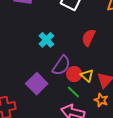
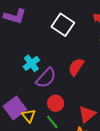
purple semicircle: (61, 66) -> (46, 78), moved
yellow triangle: (87, 76) -> (29, 116), moved

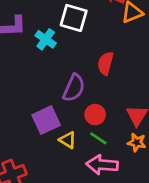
cyan cross: (31, 63) -> (46, 39), moved
purple square: (15, 108) -> (46, 120), moved, turned 30

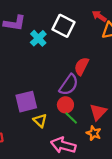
purple semicircle: (74, 88) -> (69, 85), moved
green line: (98, 138) -> (71, 118), moved

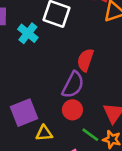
green line: (71, 118) -> (90, 135), moved
yellow triangle: (40, 121) -> (44, 133), turned -40

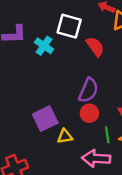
red semicircle: (85, 60) -> (95, 47), moved, turned 130
green line: (90, 135) -> (107, 135), turned 49

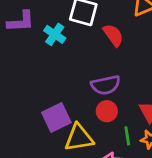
purple semicircle: (88, 90) -> (106, 85), turned 55
yellow triangle: (65, 136) -> (79, 138), size x1.6

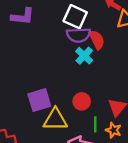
cyan cross: (55, 34) -> (84, 56), moved
purple semicircle: (106, 85) -> (79, 35), moved

